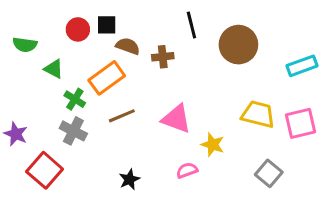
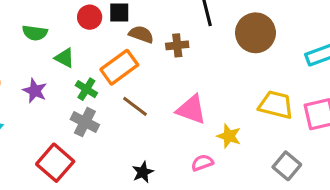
brown line: (122, 116) -> (135, 106), turned 60
purple star: (16, 134) -> (35, 91), moved

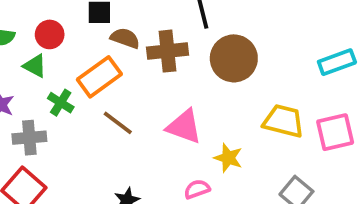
red circle: (90, 17) -> (50, 34), moved
brown circle: (255, 33) -> (234, 58), moved
brown cross: (177, 45) -> (167, 51), size x1.5
gray cross: (85, 122) -> (29, 138), moved, turned -32

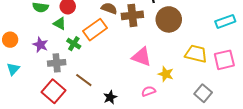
brown line: (118, 123) -> (84, 80), moved

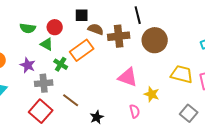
pink semicircle: (149, 91) -> (135, 111), turned 96

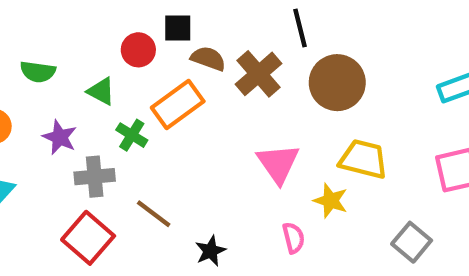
red circle: (55, 27) -> (138, 50), moved
green semicircle: (28, 28) -> (38, 72), moved
brown cross: (119, 36) -> (259, 74), turned -35
yellow trapezoid: (182, 74) -> (363, 159), moved
pink triangle: (128, 77) -> (278, 163), turned 35

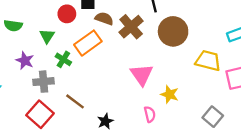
green triangle: (101, 91) -> (47, 36), turned 35
yellow trapezoid: (363, 159) -> (208, 61), moved

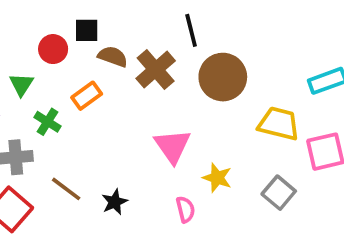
orange rectangle: (88, 43) -> (87, 96), size x0.7
gray square: (213, 117) -> (279, 193), moved
black star: (105, 121) -> (115, 202), moved

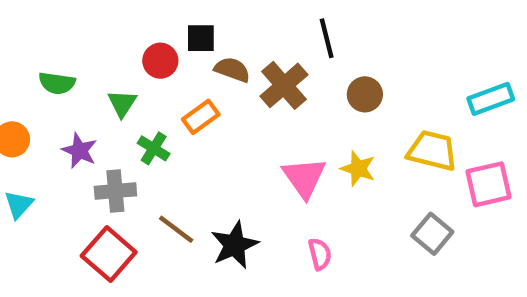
brown circle: (223, 77) -> (365, 94), size x0.6
yellow star: (217, 178) -> (358, 169), moved
black star: (115, 202) -> (235, 245), size x1.5

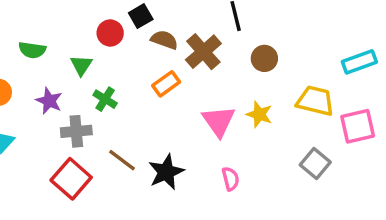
black square: (201, 38) -> (141, 16), turned -30
orange rectangle: (201, 117) -> (166, 84), moved

